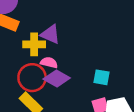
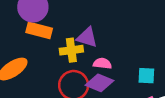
pink semicircle: (49, 63) -> (102, 63), moved

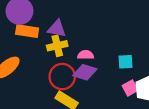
purple triangle: (87, 37) -> (57, 29), moved

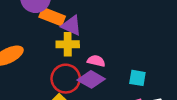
orange rectangle: (27, 31) -> (52, 17), moved

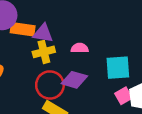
pink semicircle: (96, 61) -> (80, 48), moved
cyan square: (137, 78) -> (118, 68), size x1.5

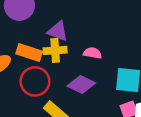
orange rectangle: (23, 29) -> (29, 53), moved
red circle: (50, 85) -> (35, 81), moved

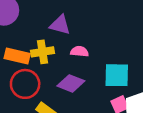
purple triangle: (58, 31) -> (60, 25), moved

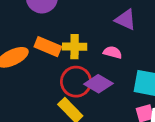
purple triangle: (60, 25) -> (126, 20), moved
red circle: (25, 84) -> (76, 82), moved

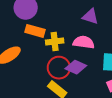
orange rectangle: (48, 47) -> (35, 31), moved
pink semicircle: (113, 52) -> (84, 42), size x1.5

